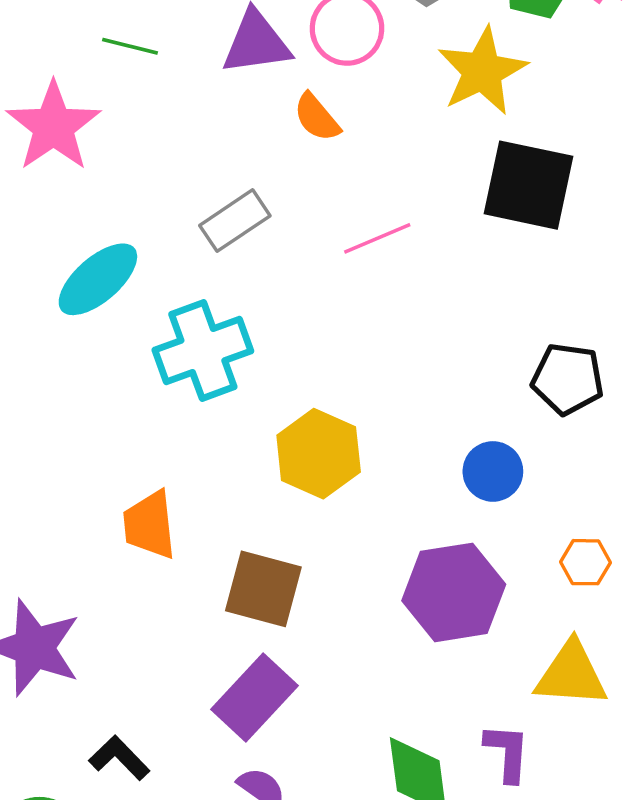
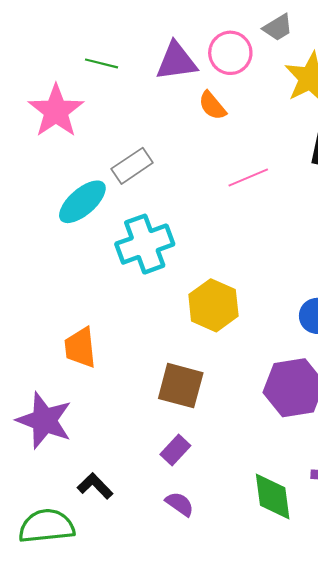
gray rectangle: (235, 221) -> (132, 166), moved
orange trapezoid: (150, 525) -> (80, 348), moved
purple rectangle: (254, 697) -> (175, 450), size x0.6

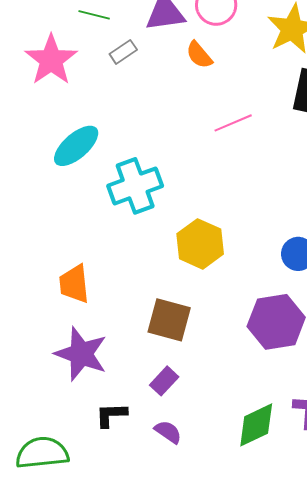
gray rectangle: (132, 166) -> (123, 52), moved, size x0.7
purple star: (44, 420) -> (81, 354), moved
black L-shape: (95, 486) -> (111, 415), moved, turned -48
green diamond: (273, 497) -> (256, 425), turned 72

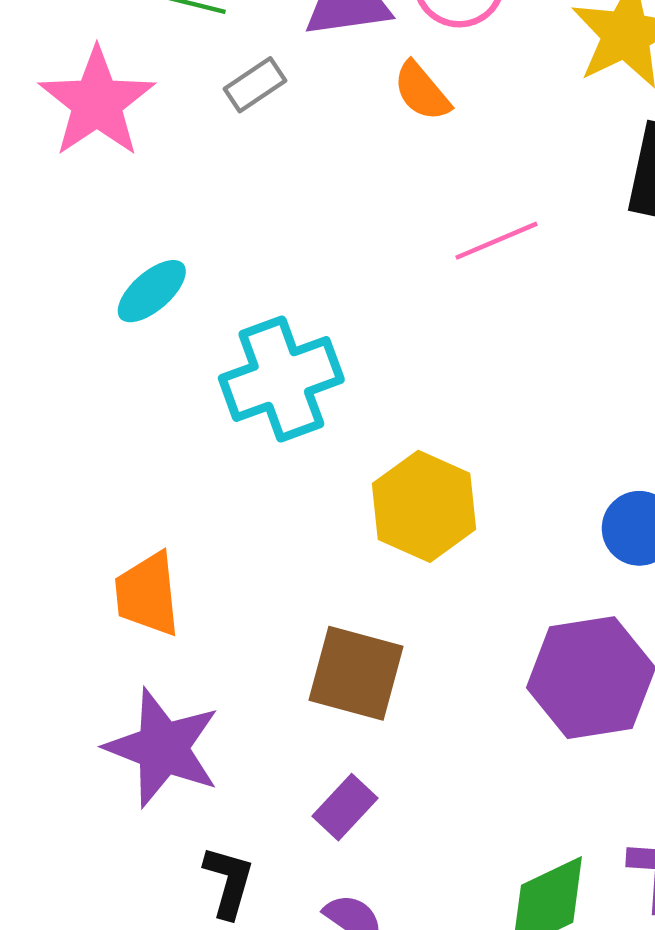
cyan ellipse: (76, 146) -> (152, 291), size x0.7
black L-shape: (111, 415) -> (229, 882), turned 108

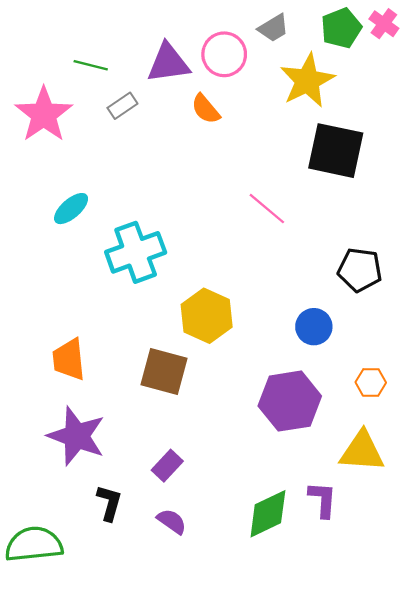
pink line: (497, 241) -> (267, 209), moved, turned 63
brown square: (356, 673) -> (164, 372), moved

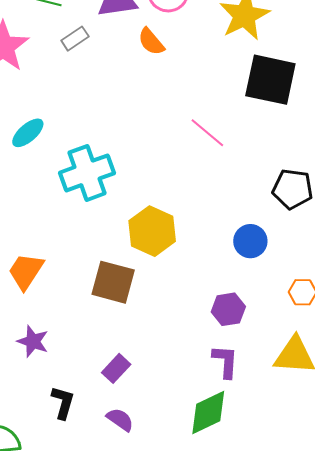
orange trapezoid: (69, 359) -> (26, 271), turned 39
purple hexagon: (290, 401) -> (228, 309), size x0.6
purple star: (77, 436) -> (33, 341), size x0.6
purple L-shape: (323, 499) -> (225, 361), moved

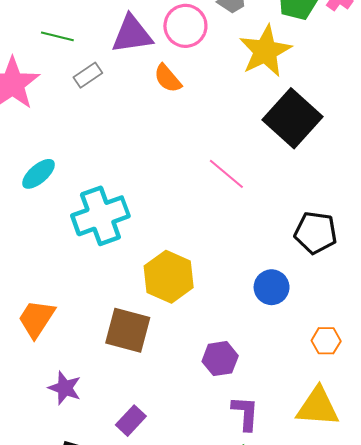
black square: (270, 80) -> (293, 118), turned 30
purple hexagon: (228, 309) -> (220, 359), moved
purple star: (33, 341) -> (65, 388), moved

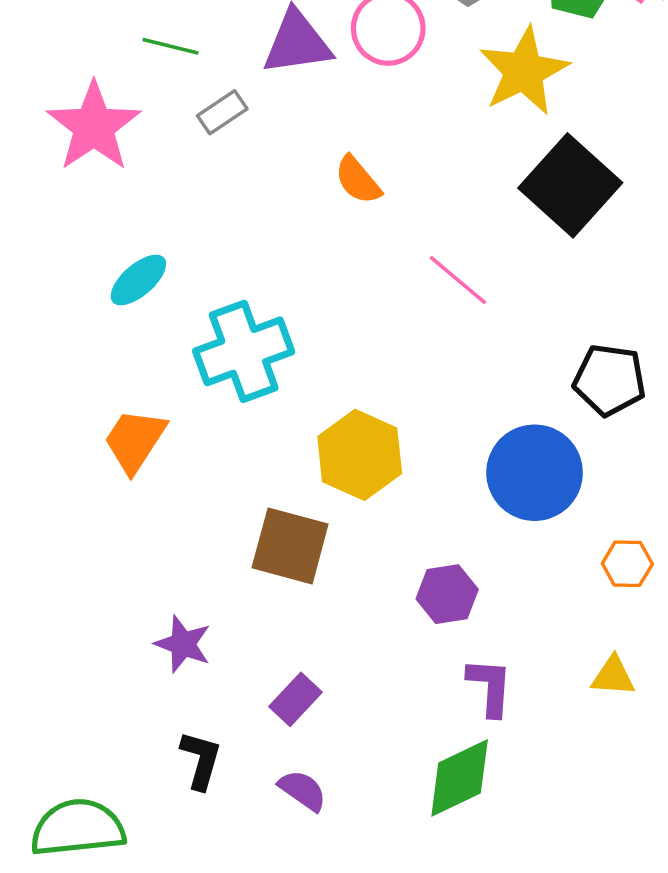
orange semicircle: (168, 78) -> (358, 180), moved
blue circle: (272, 287) -> (535, 473), size x1.6
orange trapezoid: (36, 319) -> (135, 441), moved
yellow triangle: (318, 407) -> (613, 676), size x0.6

